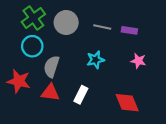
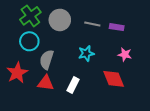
red star: (19, 81) -> (17, 73), turned 30
red diamond: (127, 103) -> (114, 79), moved

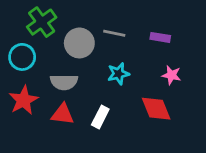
gray circle: (60, 20) -> (79, 43), moved
gray line: (92, 24) -> (114, 33), moved
cyan circle: (29, 41) -> (22, 57), moved
gray semicircle: (47, 60) -> (64, 82), turned -108

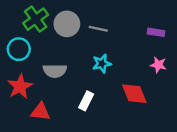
purple rectangle: (160, 37) -> (156, 32), moved
gray circle: (79, 43) -> (67, 24), moved
pink star: (171, 75) -> (158, 65), moved
red triangle: (63, 114) -> (40, 112), moved

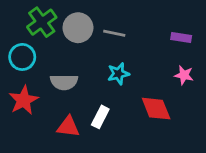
red triangle: (40, 112) -> (68, 127), moved

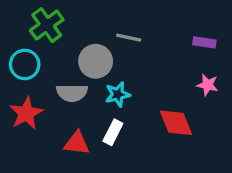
gray circle: (78, 28) -> (96, 61), moved
cyan star: (118, 74) -> (118, 94), moved

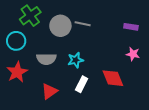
gray circle: (96, 61) -> (60, 26), moved
white rectangle: (113, 132) -> (82, 84), moved
red triangle: (77, 143) -> (49, 91), turned -42

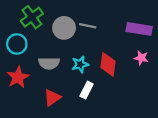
purple rectangle: (131, 27) -> (139, 29), size x1.6
red diamond: (113, 78) -> (108, 64), moved, turned 30

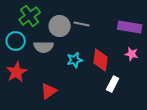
gray semicircle: (49, 63) -> (44, 47), moved
white rectangle: (87, 90) -> (113, 84), moved

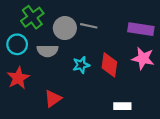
pink star: (132, 54) -> (143, 58), size x1.5
white rectangle: (113, 84) -> (122, 106), moved, turned 63

